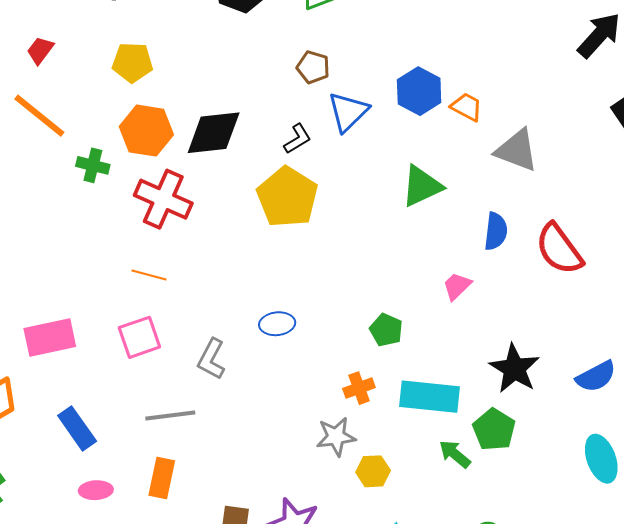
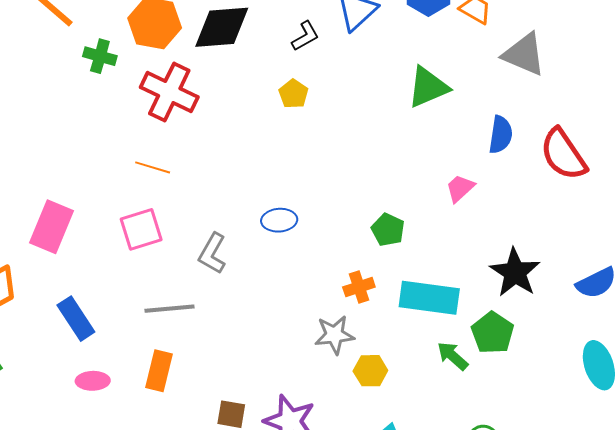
yellow pentagon: (287, 197) -> (293, 94), size x0.5
pink rectangle: (50, 338) -> (52, 227), turned -57

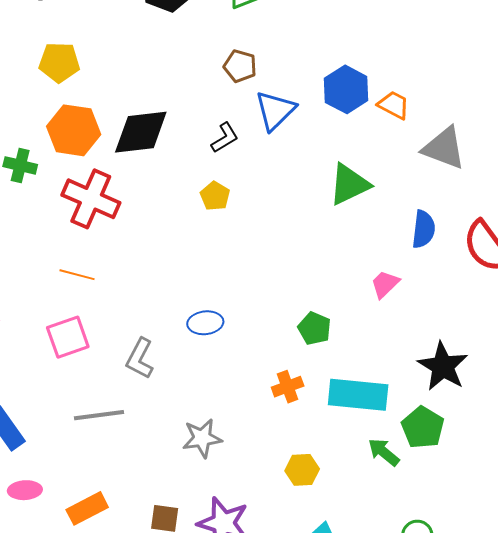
gray star: (334, 335) -> (202, 438), moved
orange rectangle: (159, 371) -> (87, 508), moved, turned 51

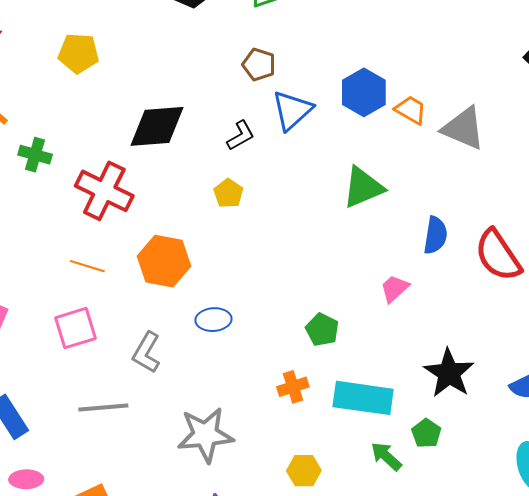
orange hexagon: (74, 130) -> (164, 261), moved
gray triangle: (444, 148) -> (463, 128), moved
green pentagon: (423, 427) -> (426, 433), size x0.7
gray star: (202, 438) -> (205, 435), size x1.4

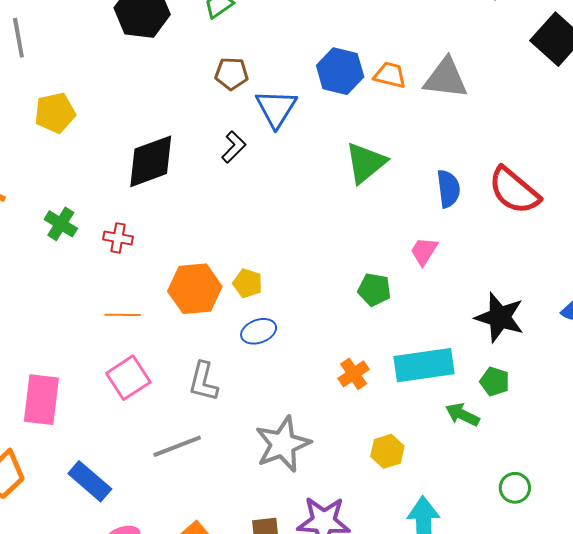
green cross: (35, 155) -> (61, 224), moved, turned 32
red cross: (104, 191) -> (118, 238), size x0.5
yellow pentagon: (228, 193) -> (248, 283), moved
green pentagon: (322, 330) -> (374, 290), moved

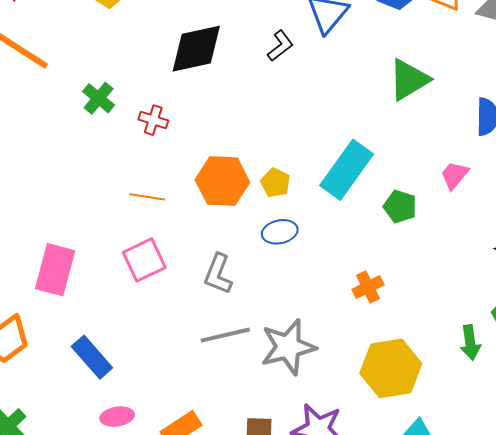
cyan rectangle: (424, 365) -> (347, 170), moved, turned -54
green arrow: (462, 415) -> (470, 342), turned -132
gray line: (177, 446) -> (225, 335), moved
yellow hexagon: (387, 451) -> (391, 368), size x1.8

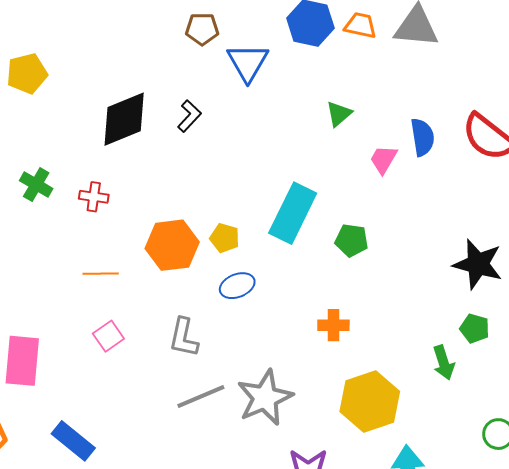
black L-shape: (280, 46) -> (189, 116), moved
green triangle: (409, 80) -> (339, 114), size x0.6
pink trapezoid: (455, 175) -> (383, 159), moved
pink square: (144, 260) -> (108, 336), size x0.7
orange cross: (368, 287) -> (333, 325), turned 36

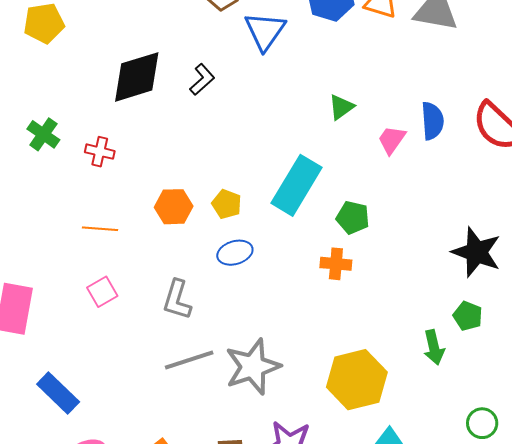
green triangle: (339, 114) -> (341, 107), moved
orange hexagon: (172, 245) -> (174, 207), size x0.7
orange cross: (333, 325) -> (336, 264), moved

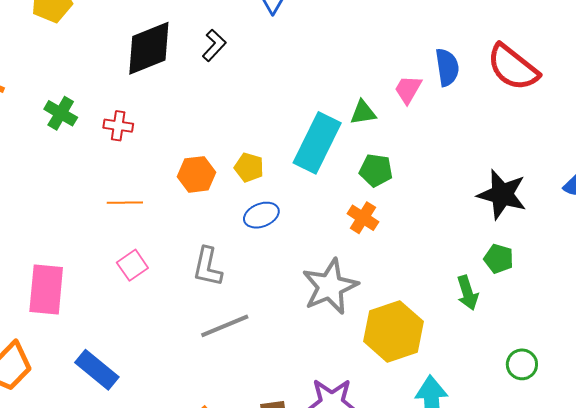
green triangle: (341, 107) -> (363, 113), moved, turned 32
orange cross: (336, 264) -> (363, 218), turned 32
gray star: (253, 367) -> (330, 287), moved

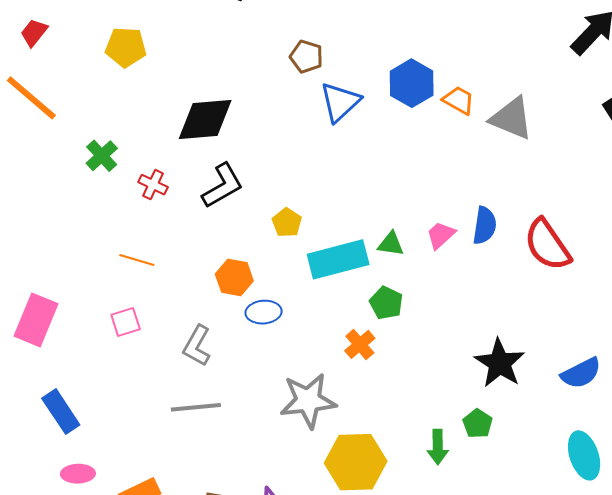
black L-shape: (214, 45) -> (223, 186), moved, size x1.5
cyan rectangle: (317, 143) -> (338, 259), turned 32
yellow pentagon: (249, 167) -> (287, 223), moved
orange hexagon: (196, 174) -> (234, 277), moved

